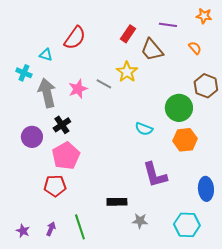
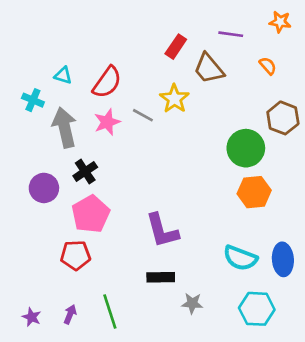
red semicircle: (75, 38) -> (107, 82), moved
cyan semicircle: (144, 129) -> (240, 258), moved, size x1.4
purple L-shape: (155, 175) -> (162, 231), moved

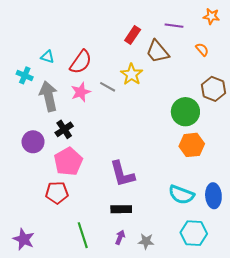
gray star: (192, 303) -> (146, 241), moved
purple arrow: (70, 314) -> (120, 237), moved
purple star: (32, 317) -> (24, 239), size x1.5

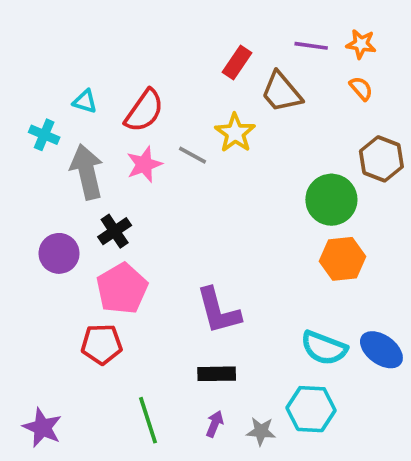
orange star: (211, 16) -> (361, 44), moved
blue ellipse: (213, 196) -> (381, 350), turned -50
cyan hexagon: (194, 233) -> (311, 409), moved

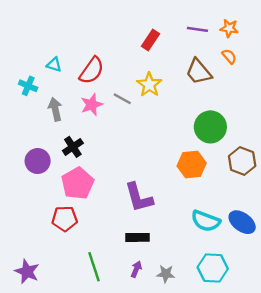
brown trapezoid: (281, 92) -> (199, 72), moved
brown hexagon: (381, 159) -> (242, 161), moved
gray arrow: (87, 172) -> (55, 109), size x0.7
orange hexagon: (343, 259) -> (192, 165), moved
cyan hexagon: (311, 409) -> (213, 268), moved

